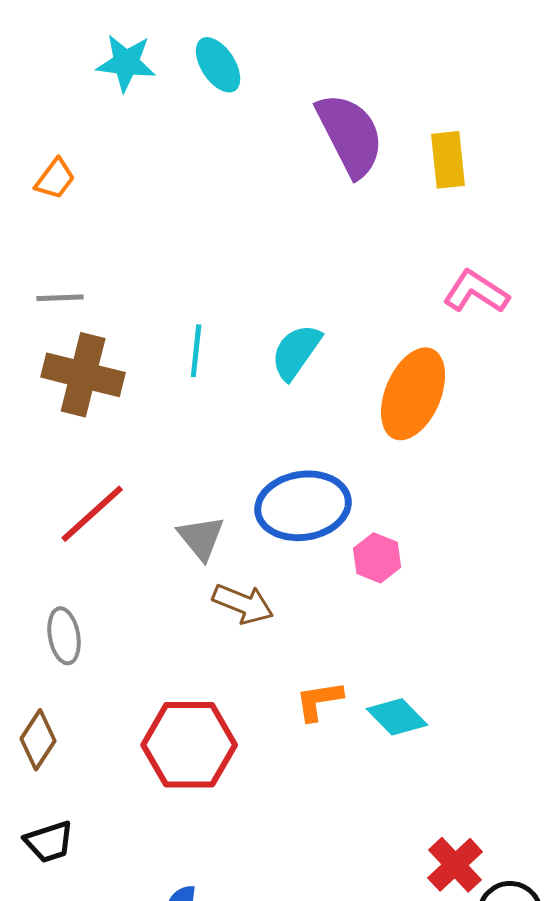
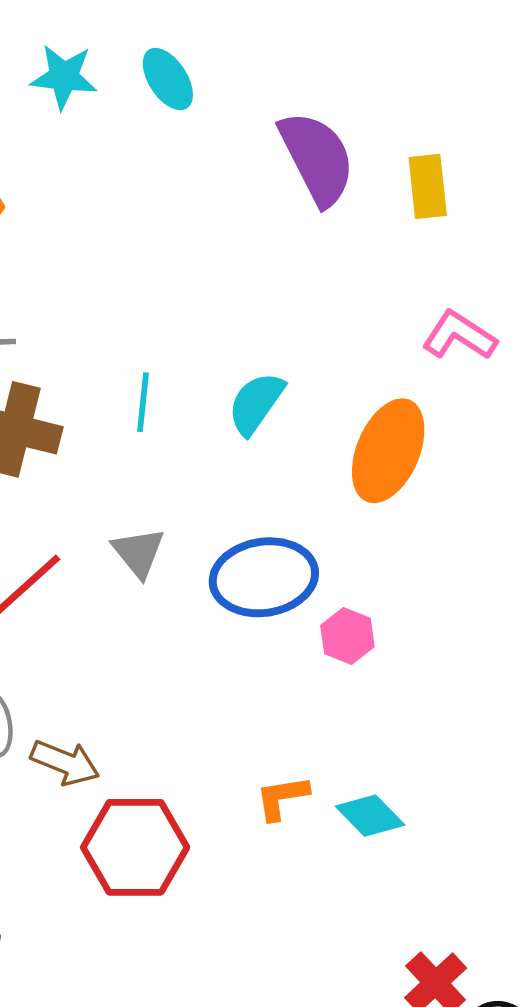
gray triangle: (201, 538) -> (138, 552), moved
brown arrow: (243, 604) -> (65, 763), moved

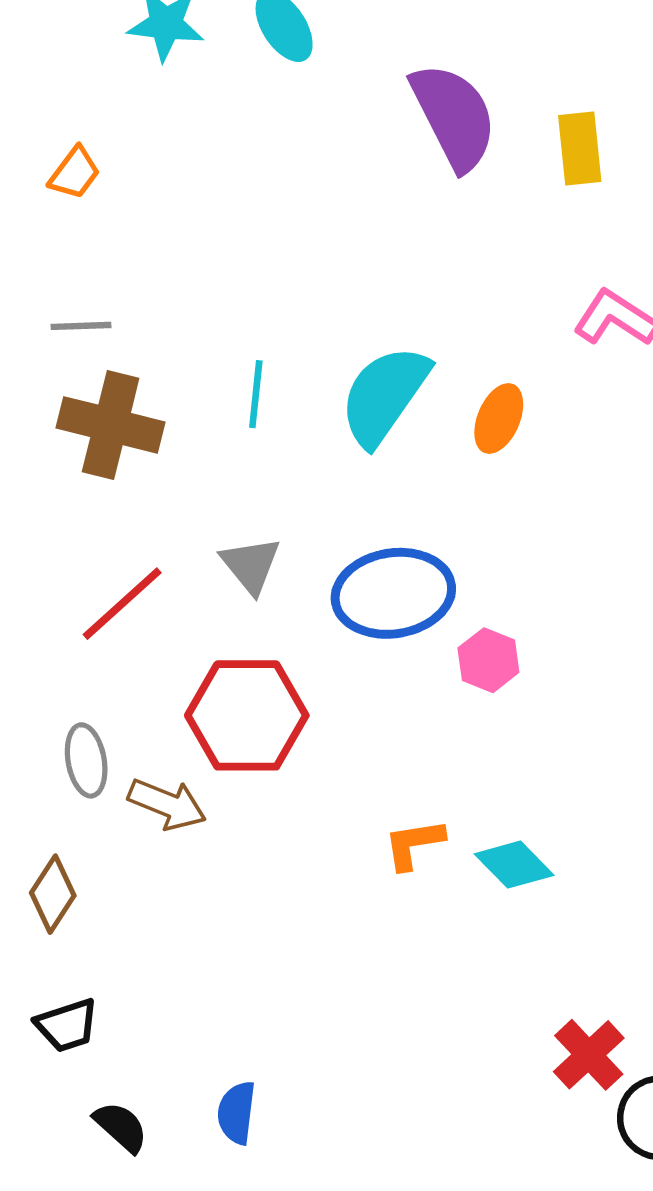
cyan semicircle: (256, 403) -> (384, 395), size x1.4
orange ellipse: (388, 451) -> (499, 418), moved, size x0.6
red hexagon: (135, 847) -> (247, 715), moved

